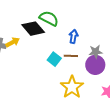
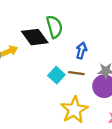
green semicircle: (49, 18) -> (54, 27), turned 42

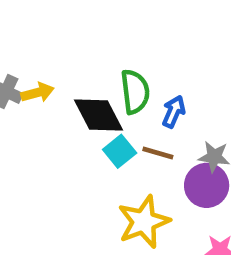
green semicircle: (54, 27) -> (135, 92), moved
black diamond: (35, 37) -> (99, 115), moved

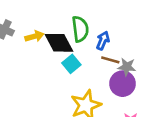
yellow arrow: (38, 93) -> (34, 36), moved
brown line: (158, 153) -> (110, 60), moved

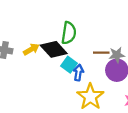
green semicircle: (80, 29) -> (69, 33), turned 30
blue arrow: (103, 41) -> (78, 73), moved

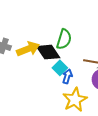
yellow arrow: (31, 49) -> (28, 49), size x1.5

